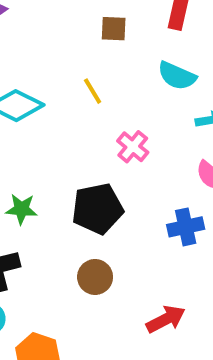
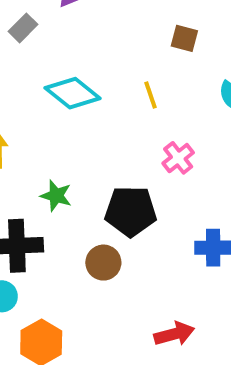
brown circle: (95, 277) -> (103, 263), moved

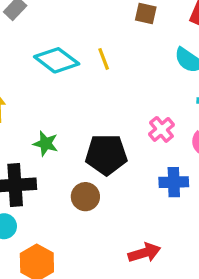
yellow line: (150, 95) -> (104, 59), moved
pink cross: (178, 158) -> (161, 129), moved

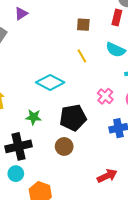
yellow line: (104, 59) -> (82, 56), moved
cyan diamond: (57, 60) -> (50, 82), moved

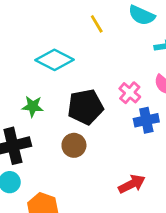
pink cross: (105, 96) -> (130, 93), moved

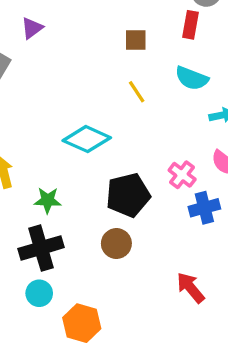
green star: (33, 106) -> (48, 200), moved
red arrow: (132, 184) -> (191, 288), turned -100

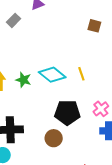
yellow line: (137, 92) -> (81, 74), moved
green star: (48, 200) -> (23, 80), moved

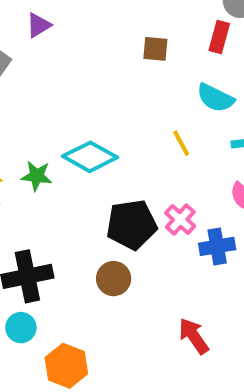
yellow line: (81, 74) -> (181, 143), moved
pink cross: (101, 109) -> (180, 219), moved

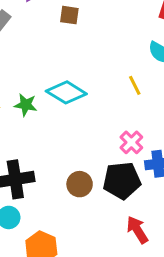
brown square: (155, 49) -> (69, 15), moved
black pentagon: (132, 225) -> (122, 180), moved

